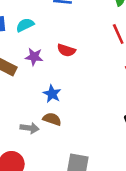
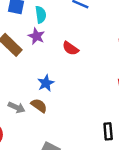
cyan semicircle: (25, 25) -> (41, 15), turned 91
purple star: (34, 57) -> (36, 36), moved

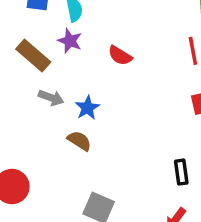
gray arrow: (17, 107) -> (51, 98), moved

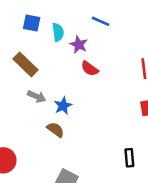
purple star: (70, 41) -> (79, 45), moved

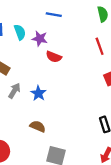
gray arrow: (37, 96) -> (14, 91), turned -70
brown semicircle: (56, 130) -> (38, 126), moved

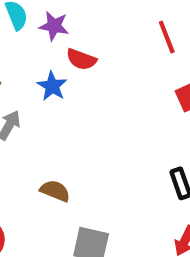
blue star: (38, 93) -> (52, 86), moved

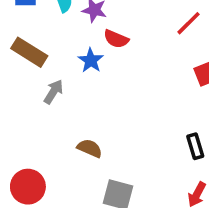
red line: (167, 37) -> (188, 23), turned 64

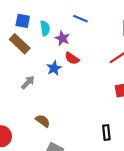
brown rectangle: (29, 52) -> (20, 44), moved

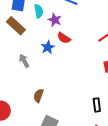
gray arrow: (28, 82) -> (24, 61), turned -72
brown semicircle: (43, 121) -> (38, 96), turned -104

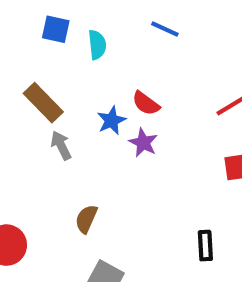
purple star: (55, 20) -> (143, 143), moved
brown rectangle: (16, 26) -> (43, 103), moved

